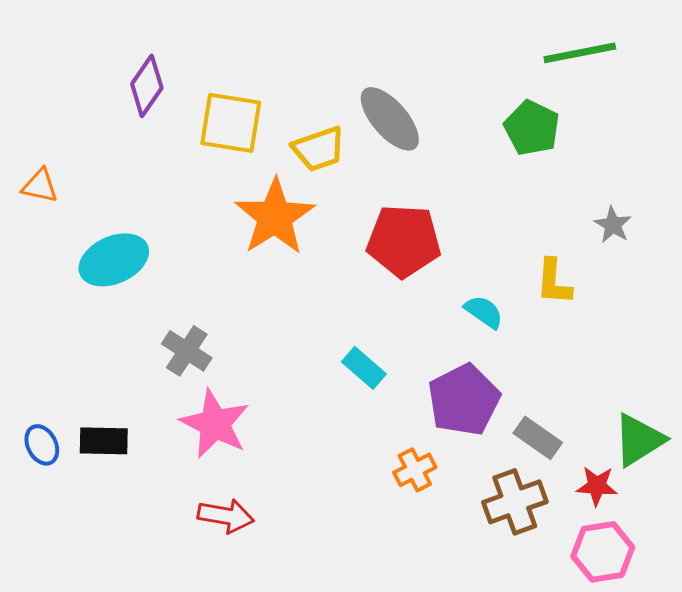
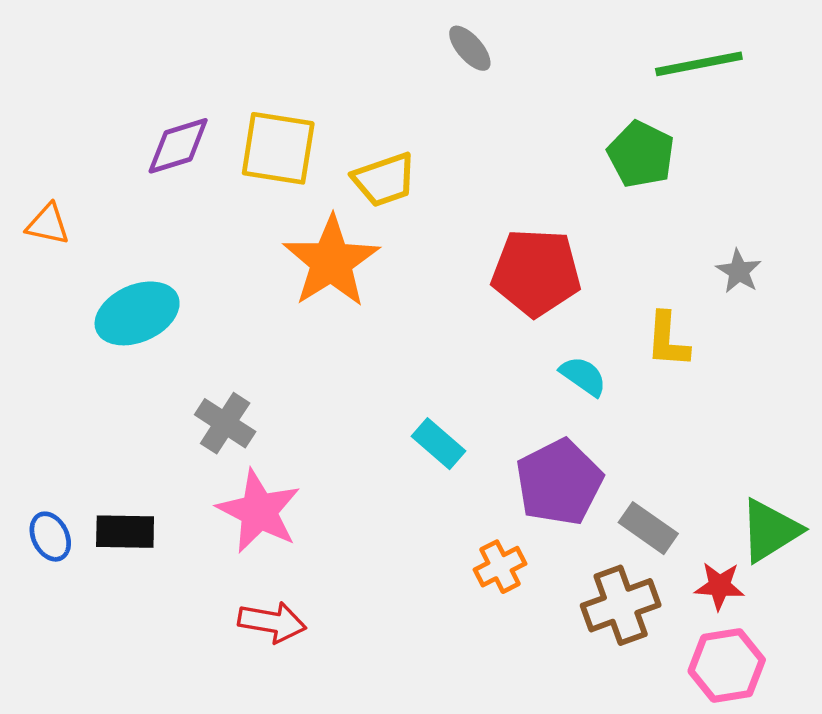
purple diamond: (147, 86) -> (178, 146), moved, turned 38
gray ellipse: (390, 119) -> (470, 48), moved, size x0.6
red pentagon: (404, 241) -> (536, 272), moved

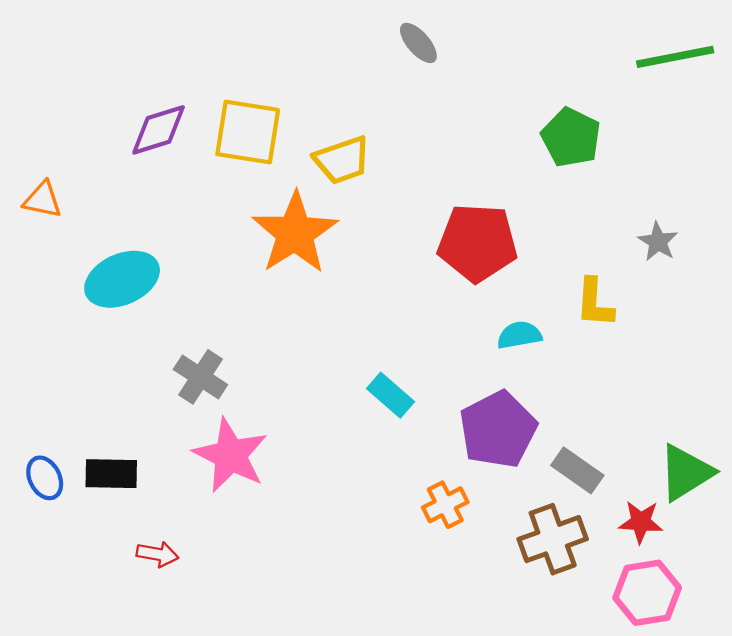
green line: (699, 64) -> (675, 57), moved
cyan semicircle: (583, 376) -> (519, 335), turned -45
red arrow: (272, 622) -> (157, 554), moved, size x0.7

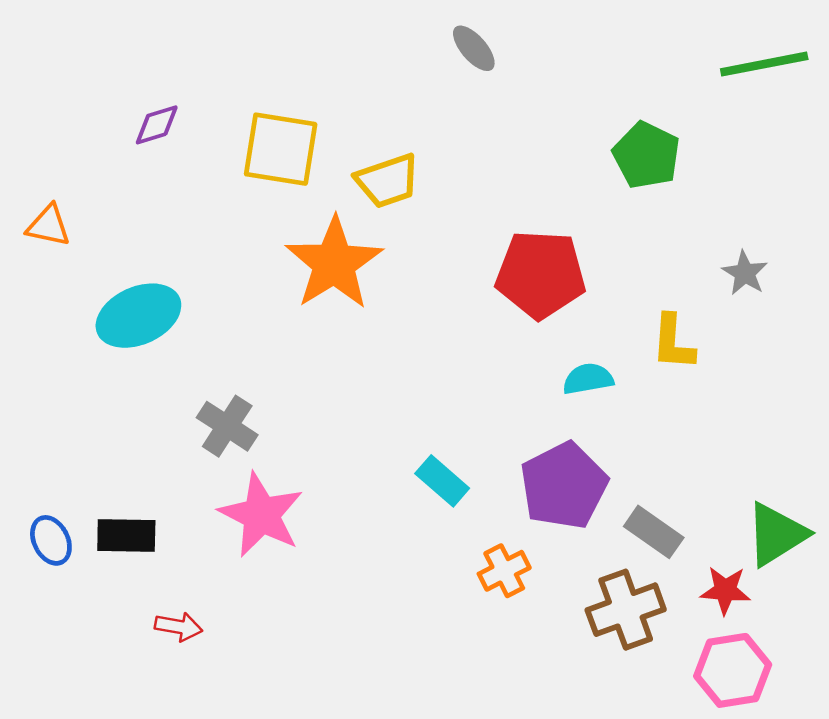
purple diamond: (159, 130) -> (157, 125), moved, size x0.7
cyan rectangle: (390, 395) -> (442, 481), moved

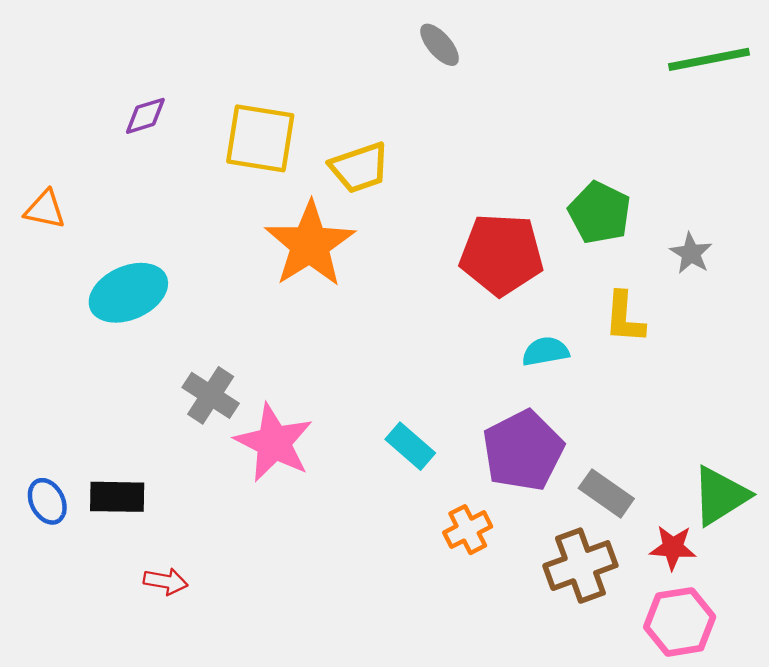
green pentagon: (646, 155) -> (600, 213), moved
pink star: (261, 515) -> (274, 443), moved

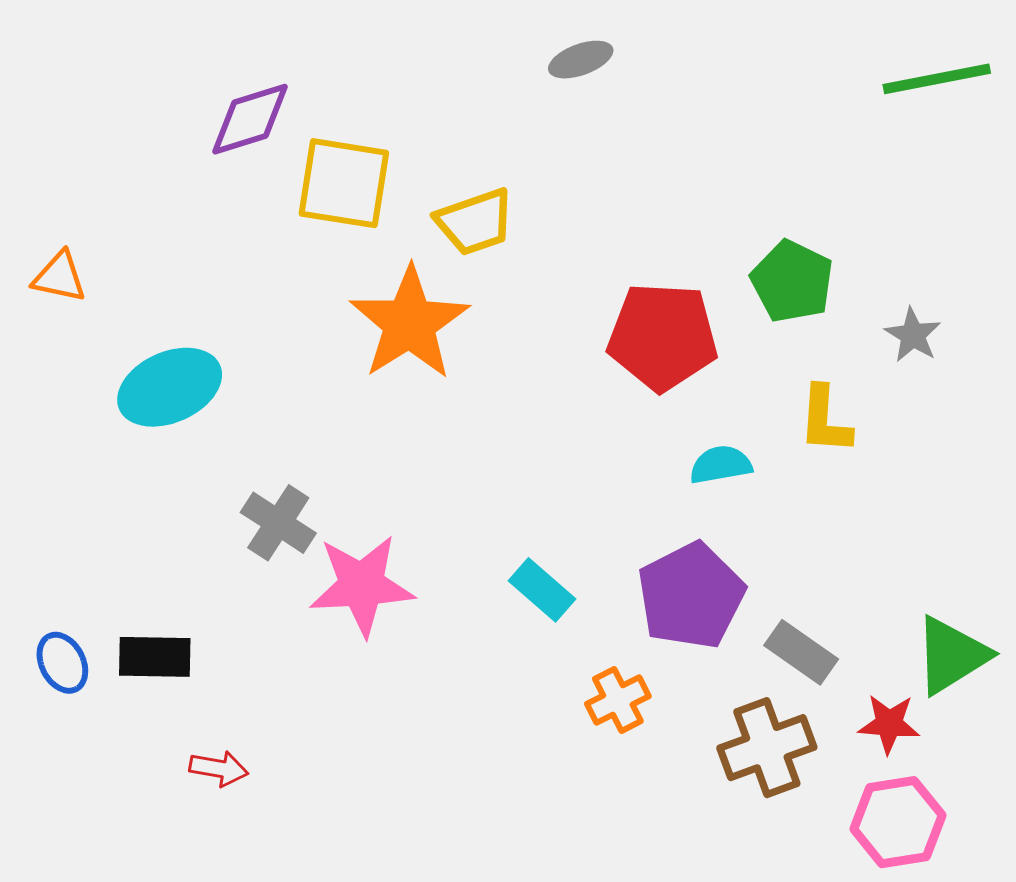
gray ellipse: (440, 45) -> (581, 60), turned -69
purple diamond: (145, 116) -> (250, 119), moved, size x1.5
pink star: (274, 443) -> (362, 585), turned -30

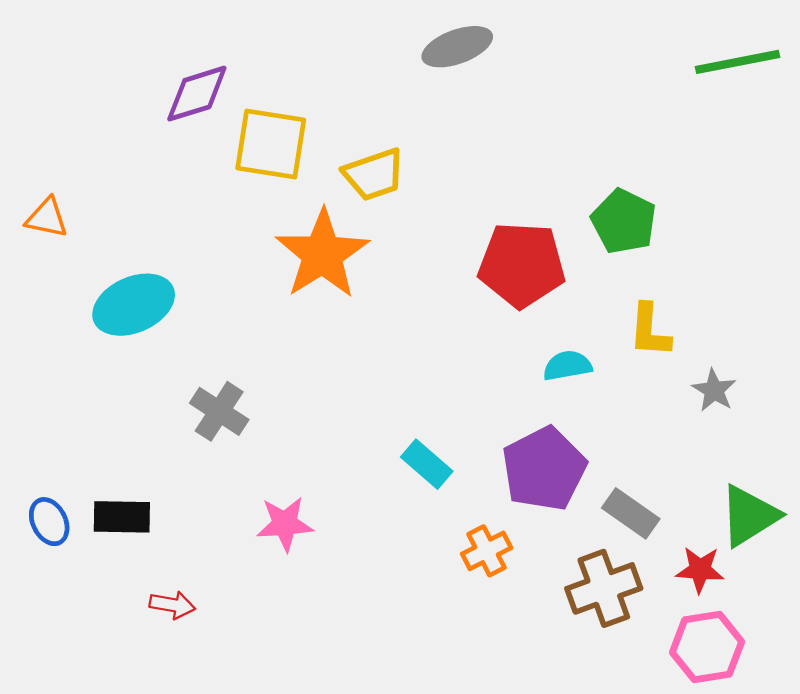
gray ellipse: (581, 60) -> (457, 47), size x1.4
gray star: (913, 335) -> (714, 390), moved
pink star: (362, 585) -> (285, 524), moved, size x0.7

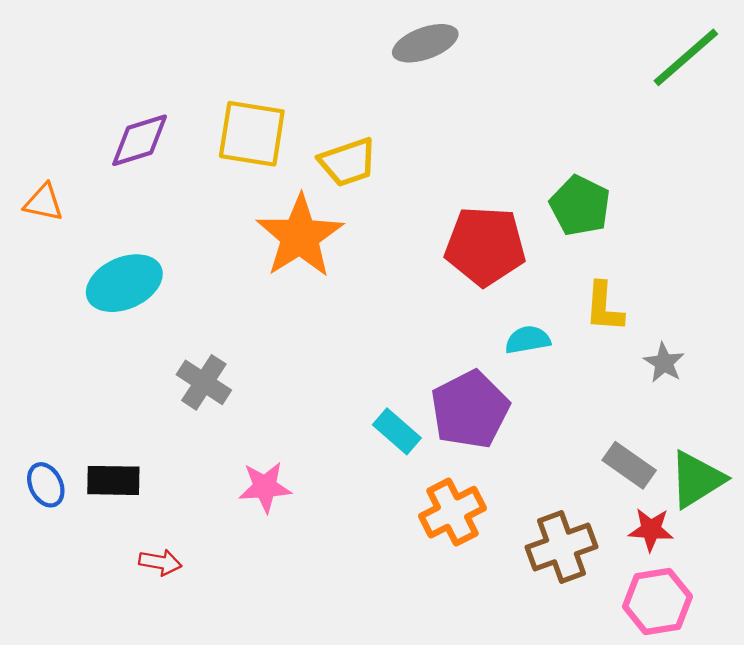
green line: (737, 62) -> (686, 57), turned -30
purple diamond: (197, 94) -> (140, 140), moved
purple pentagon: (544, 469) -> (470, 410), moved
gray rectangle: (631, 513) -> (629, 465), moved
orange cross: (487, 551) -> (452, 512), size x1.4

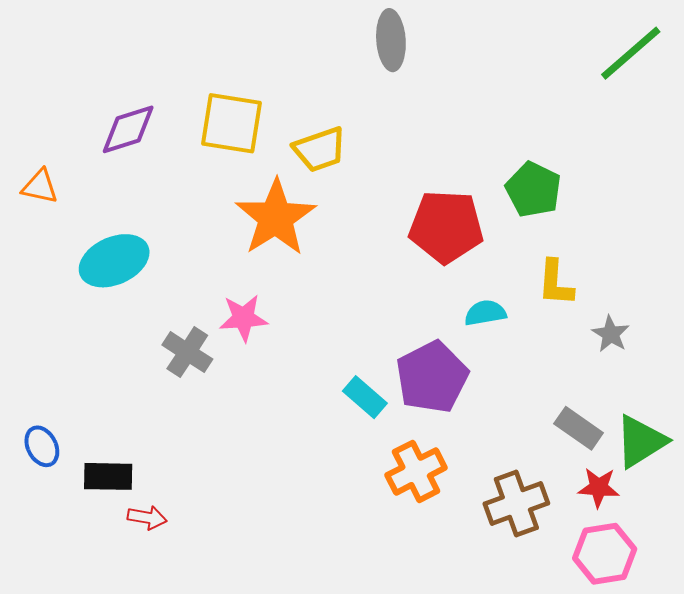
gray ellipse: (425, 43) -> (391, 40), turned -74
black rectangle: (113, 480) -> (108, 476), moved
pink star: (265, 487) -> (244, 318), moved

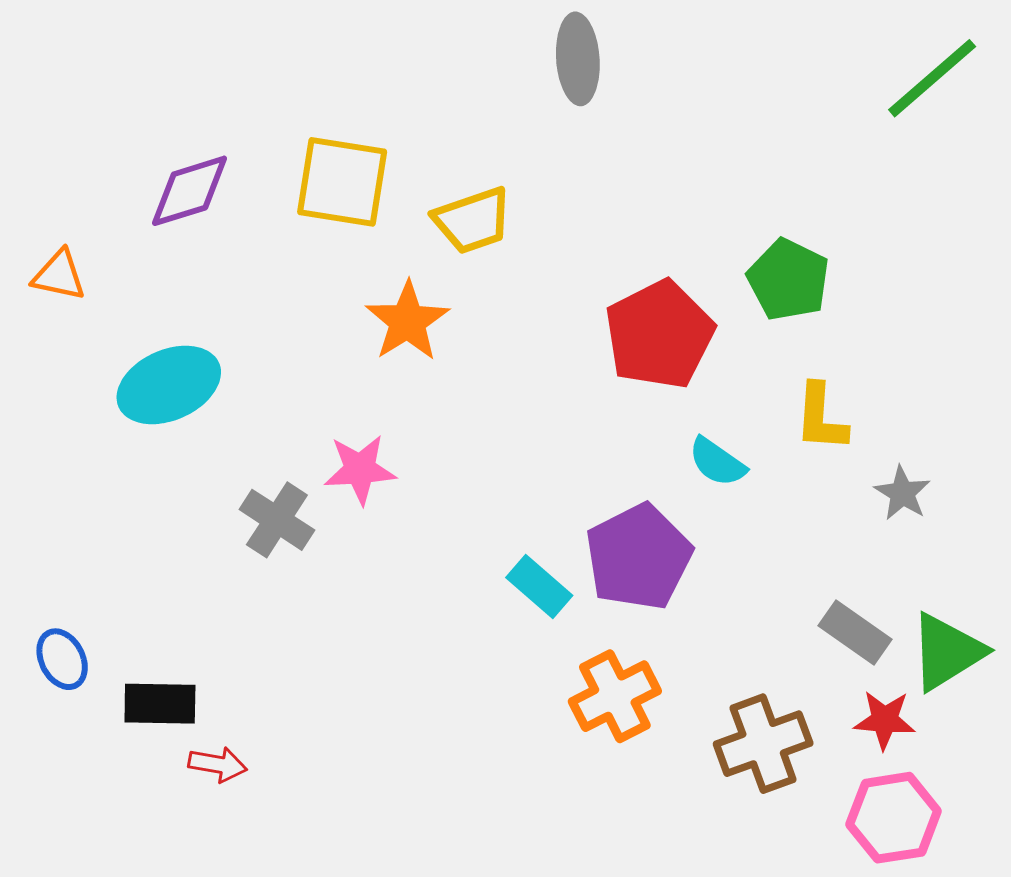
orange star: (276, 218) -> (407, 321), size x0.7
red pentagon: (446, 227) -> (659, 335), turned -30
cyan semicircle: (485, 313) -> (717, 462), turned -135

